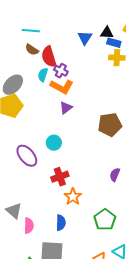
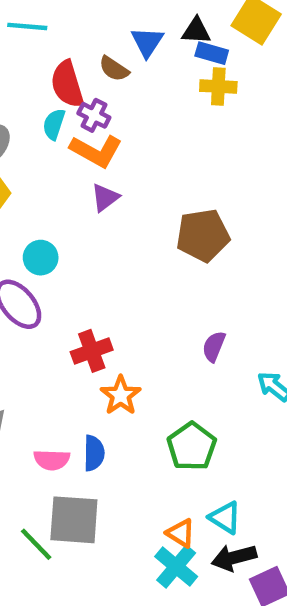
brown semicircle: (32, 50) -> (114, 69), moved
cyan circle: (54, 143) -> (41, 258), moved
pink semicircle: (29, 226) -> (52, 460), moved, turned 91

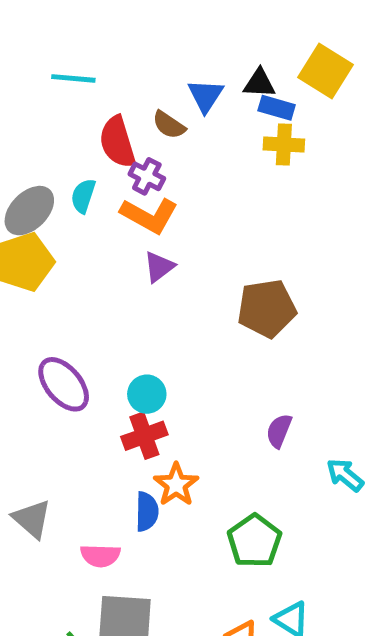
cyan semicircle: (54, 124) -> (83, 196), moved
cyan circle: (41, 258) -> (147, 394), moved
blue semicircle: (94, 453) -> (147, 512), moved

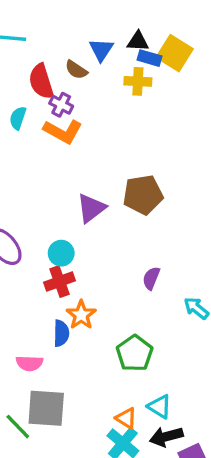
yellow square: (325, 71) -> (175, 53), moved
yellow cross: (284, 144) -> (138, 81), moved
purple triangle: (159, 267) -> (91, 208), moved, size x1.4

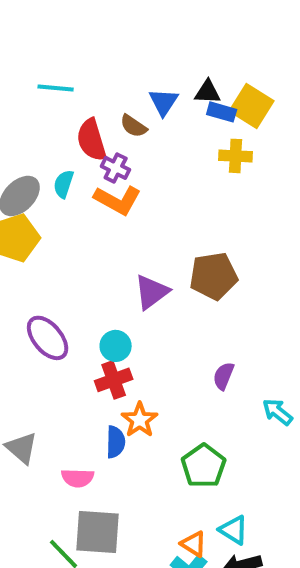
yellow cross: (138, 81) -> (236, 156), moved

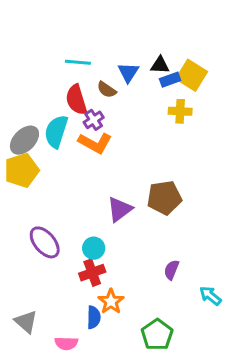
cyan line: (56, 88) -> (78, 62), moved
blue rectangle: (222, 112) -> (170, 80), turned -36
purple cross: (116, 168) -> (94, 120), turned 30
cyan semicircle: (64, 184) -> (56, 131), size x1.6

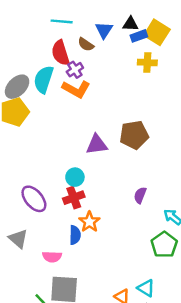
purple triangle: (120, 209) -> (97, 145), turned 30
purple ellipse: (45, 242) -> (34, 199), moved
green pentagon: (157, 335) -> (164, 245), moved

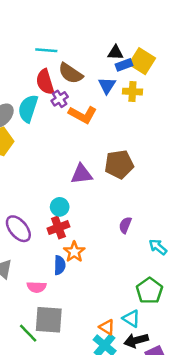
blue triangle: (104, 30) -> (107, 85), moved
brown semicircle: (86, 44) -> (71, 73), size x1.5
orange L-shape: (76, 89) -> (83, 115), moved
green pentagon: (164, 245) -> (149, 291), moved

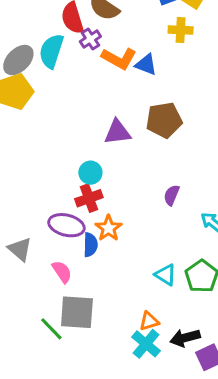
blue triangle: (107, 85) -> (146, 65), moved, turned -42
purple ellipse: (18, 229) -> (66, 225), moved, turned -36
pink semicircle: (37, 287) -> (62, 272), turned -126
cyan triangle: (131, 319) -> (166, 275), moved
orange triangle: (107, 327) -> (149, 321), turned -49

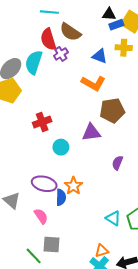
orange L-shape: (119, 59) -> (93, 83), moved
blue triangle: (146, 65) -> (100, 56), moved
purple triangle: (117, 132) -> (91, 132), moved
red cross: (89, 198) -> (42, 122), moved
gray square: (77, 312) -> (51, 244), size x0.7

